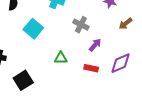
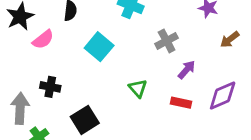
gray cross: (81, 25) -> (167, 41), turned 35
green triangle: (61, 58) -> (138, 88), turned 48

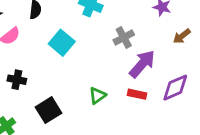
purple arrow: (187, 70) -> (142, 64), size x1.6
green triangle: (138, 88) -> (97, 96), moved, turned 36

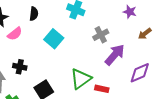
red rectangle: (137, 94) -> (102, 89), moved
green triangle: (97, 96) -> (81, 79), size x1.6

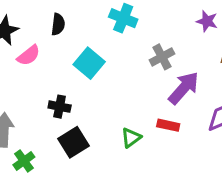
black cross: (20, 67) -> (60, 107), moved
green triangle: (81, 79) -> (131, 138), moved, size x0.6
red rectangle: (102, 89) -> (168, 125), moved

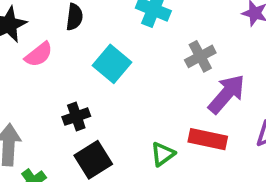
black cross: (60, 107) -> (76, 117), turned -30
red rectangle: (168, 125) -> (208, 139), size x1.4

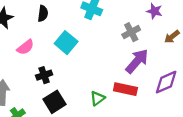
pink semicircle: (39, 55) -> (25, 47), moved
gray cross: (200, 56) -> (131, 32), moved

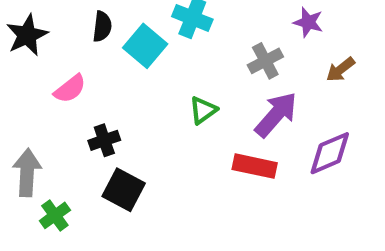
cyan square: (66, 43) -> (145, 46), moved
green triangle: (97, 98) -> (203, 110), moved
black square: (54, 102) -> (124, 190), turned -30

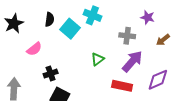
gray cross: (265, 61) -> (127, 36), turned 35

